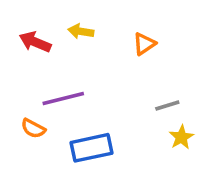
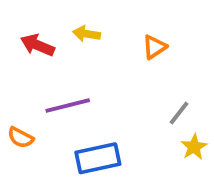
gray line: (167, 106) -> (179, 113), turned -35
orange semicircle: (33, 128) -> (21, 138), moved

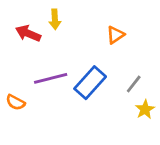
yellow arrow: (87, 34) -> (55, 19), moved, turned -102
blue rectangle: (98, 158) -> (90, 83), moved, turned -36

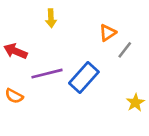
red arrow: (28, 33) -> (15, 51), moved
gray line: (134, 84) -> (125, 50), moved

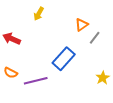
yellow arrow: (51, 18) -> (39, 14), turned 32
purple line: (47, 74) -> (36, 81), moved

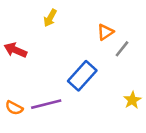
orange semicircle: (11, 73) -> (14, 108), moved

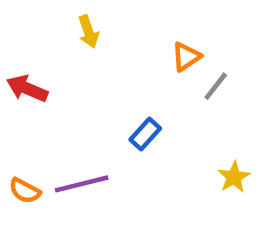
yellow arrow: (50, 18) -> (88, 32), turned -48
blue rectangle: (82, 76) -> (145, 134), size x0.6

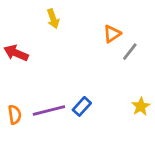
blue rectangle: (145, 134) -> (82, 106), moved
orange semicircle: (25, 191) -> (15, 115), turned -126

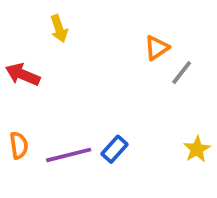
yellow arrow: (53, 19) -> (59, 29), moved
orange semicircle: (15, 115) -> (19, 145), moved

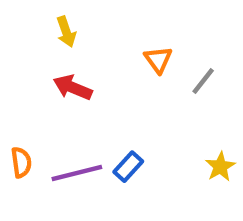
orange triangle: (157, 48) -> (158, 60), moved, turned -32
red arrow: (23, 75) -> (73, 87), moved

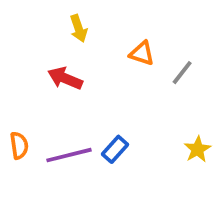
yellow arrow: (66, 32) -> (79, 28), moved
orange triangle: (158, 60) -> (142, 53), turned -36

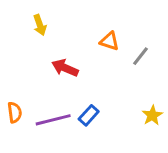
yellow arrow: (79, 28) -> (40, 25), moved
red arrow: (65, 78) -> (65, 68), moved

